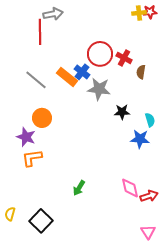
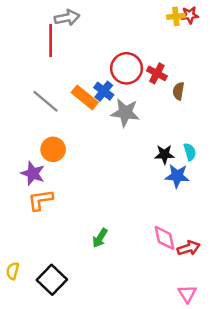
black star: (122, 112) -> (165, 154), moved

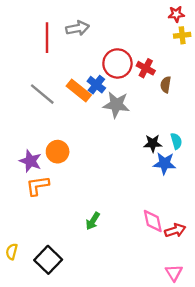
yellow cross: (176, 16) -> (182, 35), moved
gray arrow: (67, 18) -> (78, 28), moved
orange circle: (53, 149) -> (58, 152), moved

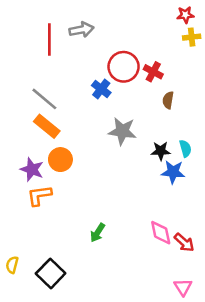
brown semicircle: (166, 85) -> (168, 100), moved
orange rectangle: (79, 91) -> (47, 126), moved
gray star: (116, 105) -> (122, 131), moved
red arrow: (175, 230) -> (184, 242), turned 60

